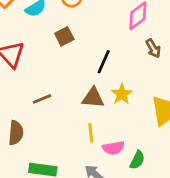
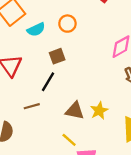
black line: (104, 62) -> (48, 82), moved
yellow line: (91, 133) -> (69, 140), turned -49

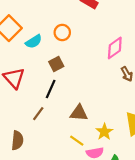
brown line: (32, 106) -> (38, 114), turned -32
yellow star: (99, 111) -> (104, 132), moved

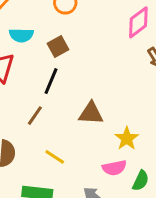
cyan semicircle: (34, 42) -> (21, 35), moved, turned 35
yellow line: (77, 141) -> (55, 157), moved

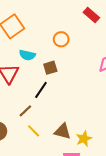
brown triangle: (91, 113) -> (63, 131), moved
yellow line: (55, 157) -> (34, 131), moved

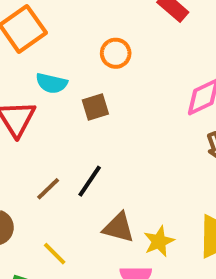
black line: (41, 90) -> (90, 181), moved
yellow line: (34, 131) -> (55, 254), moved

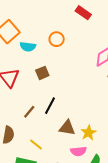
cyan semicircle: (52, 83) -> (28, 47), moved
brown square: (95, 107) -> (42, 73), moved

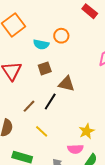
cyan semicircle: (28, 47) -> (41, 44), moved
brown triangle: (67, 128) -> (66, 84), moved
yellow line: (36, 144) -> (42, 131), moved

